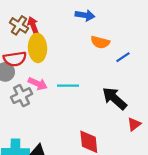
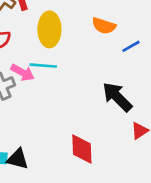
yellow ellipse: (38, 48) -> (49, 29), moved
cyan line: (68, 86) -> (43, 66), moved

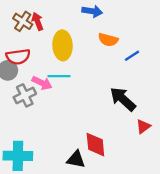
black triangle: (18, 159) -> (76, 159), moved

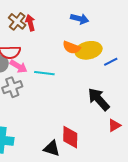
orange semicircle: (108, 40) -> (71, 47), moved
yellow ellipse: (63, 45) -> (89, 50), moved, turned 75
pink arrow: (42, 83) -> (19, 66), moved

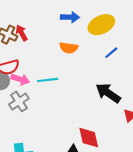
yellow ellipse: (89, 50) -> (101, 25), moved

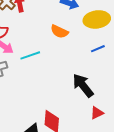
cyan line: (48, 80) -> (30, 55), turned -30

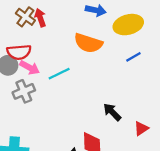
orange semicircle: (59, 32) -> (88, 43), size x1.4
black arrow: (83, 85) -> (112, 112), moved, size x0.7

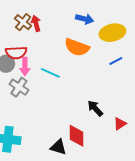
pink arrow: (30, 68) -> (25, 67), turned 60
cyan line: (59, 74) -> (50, 73), turned 48
gray cross: (24, 91) -> (19, 87), turned -36

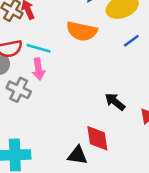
pink arrow: (25, 67) -> (38, 69), moved
cyan line: (50, 73) -> (39, 48), moved

